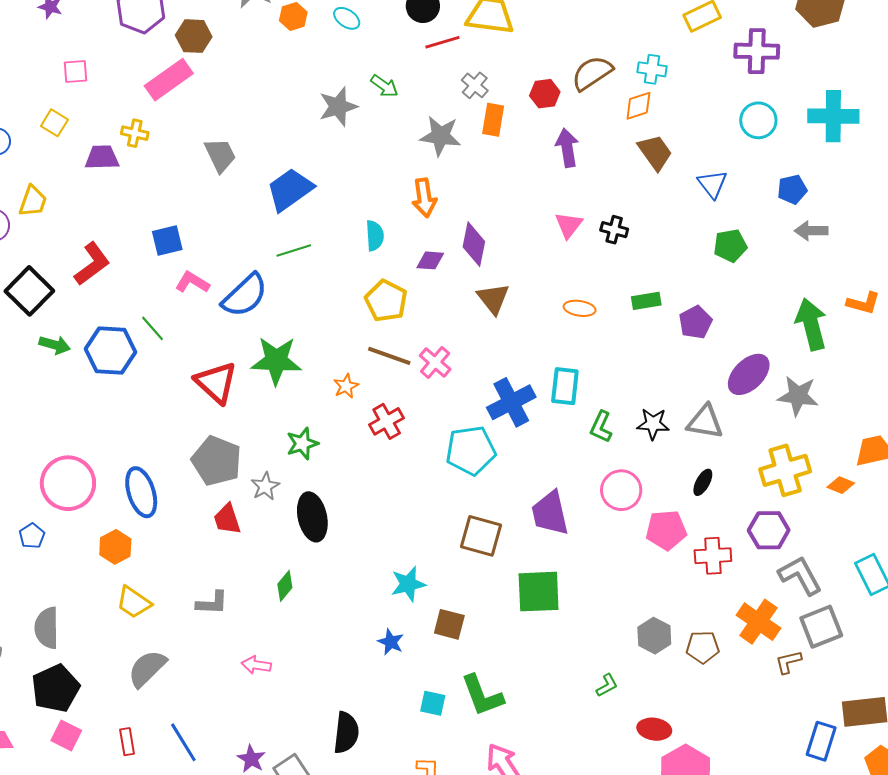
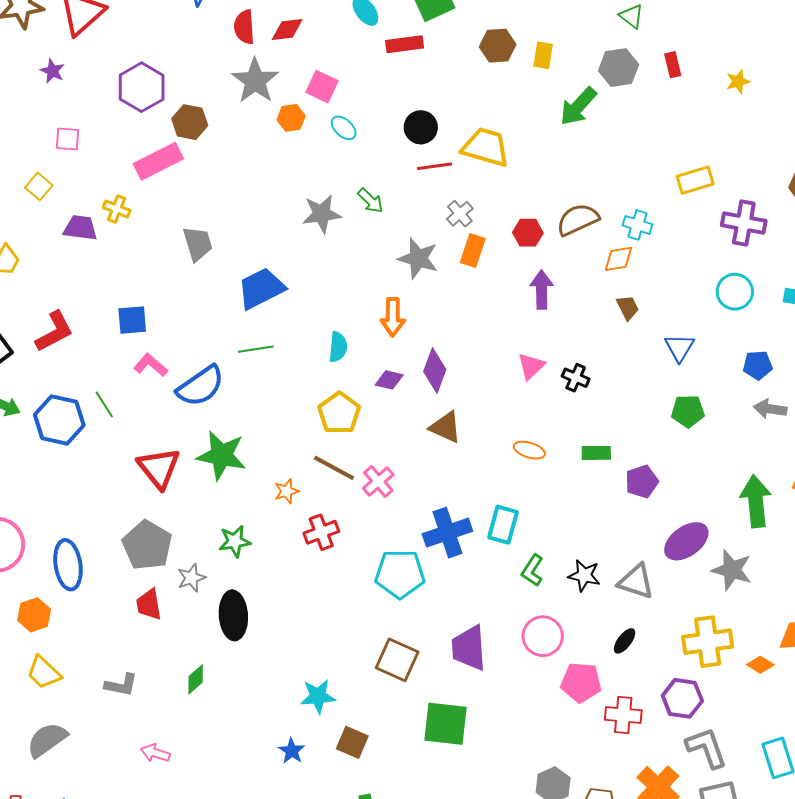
brown trapezoid: (655, 152) -> (628, 308), size x0.7
brown triangle: (493, 299) -> (446, 427), turned -36

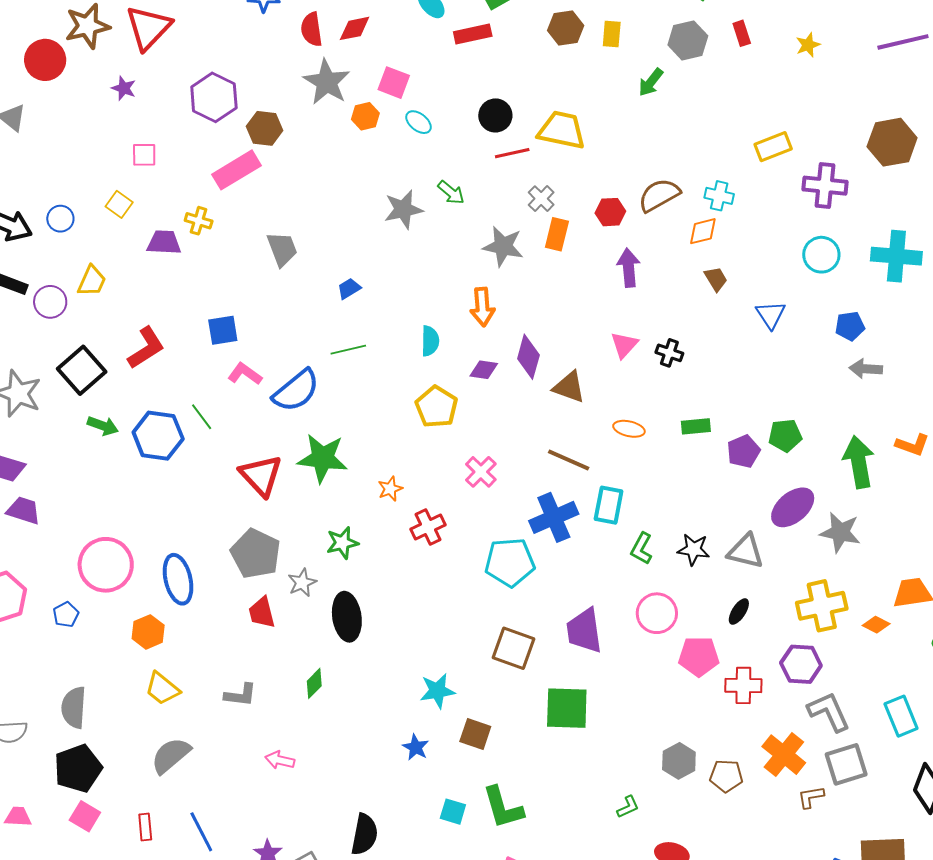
green arrow: (578, 106) -> (651, 82), size x0.7
blue trapezoid: (261, 288) -> (349, 289), size x0.5
green pentagon: (688, 411) -> (785, 435), moved
brown triangle: (446, 427) -> (569, 387), moved
brown line: (334, 468) -> (569, 460), moved

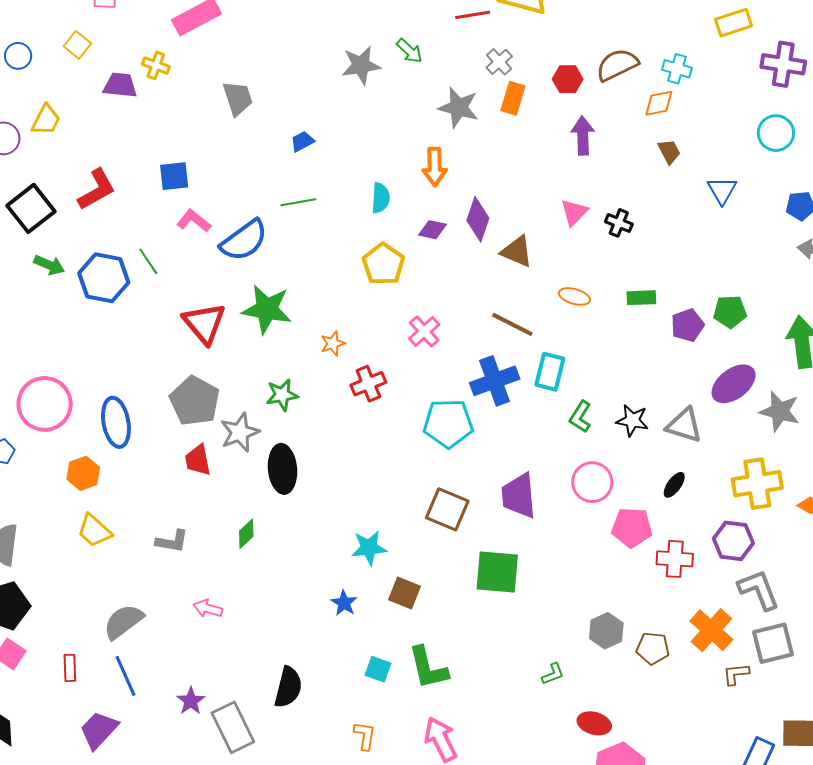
gray star: (302, 583) -> (240, 432), size x1.4
gray semicircle: (171, 755) -> (123, 622), moved

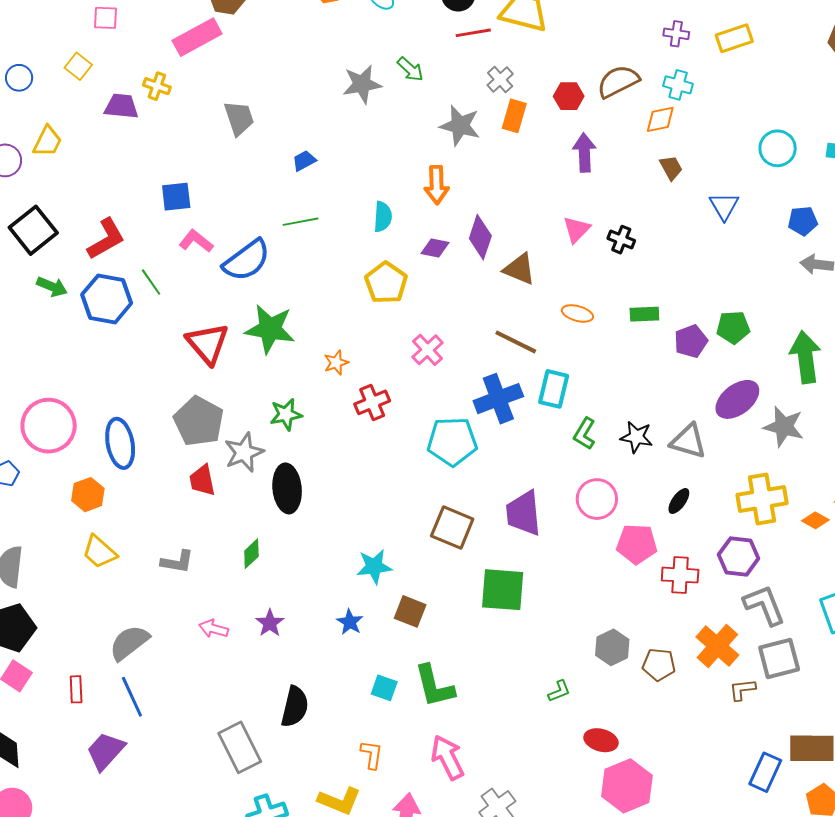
purple cross: (783, 64) -> (676, 34), moved, size x0.6
red L-shape: (97, 190) -> (106, 239), moved
purple star: (191, 701) -> (270, 623), moved

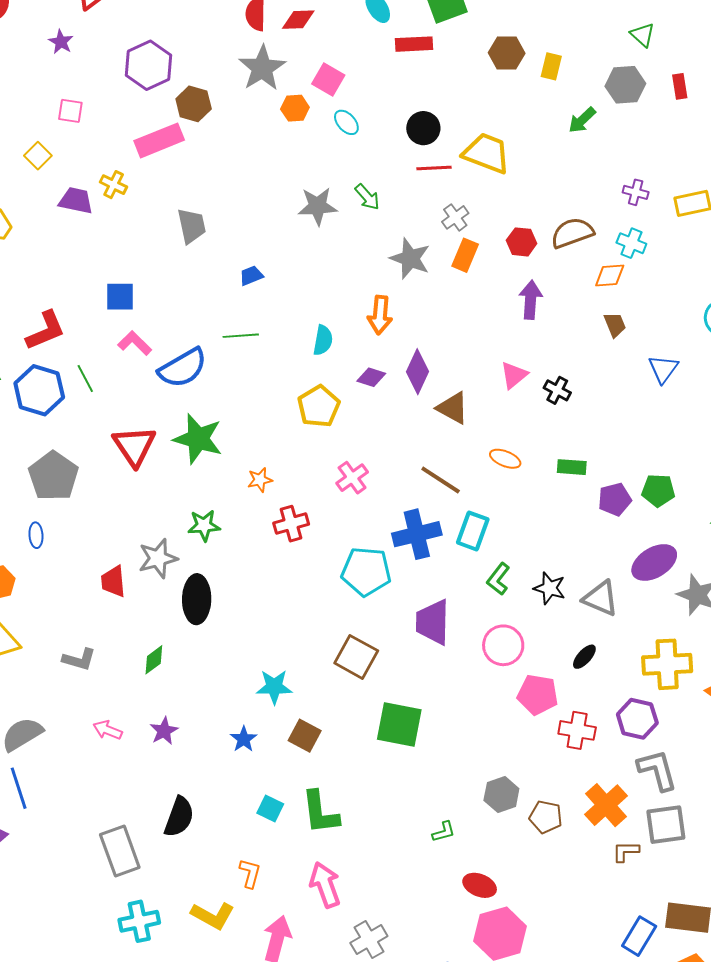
gray pentagon: (199, 421) -> (53, 476), moved
blue ellipse: (120, 443) -> (36, 535), size x0.5
purple trapezoid: (524, 513) -> (433, 622), moved

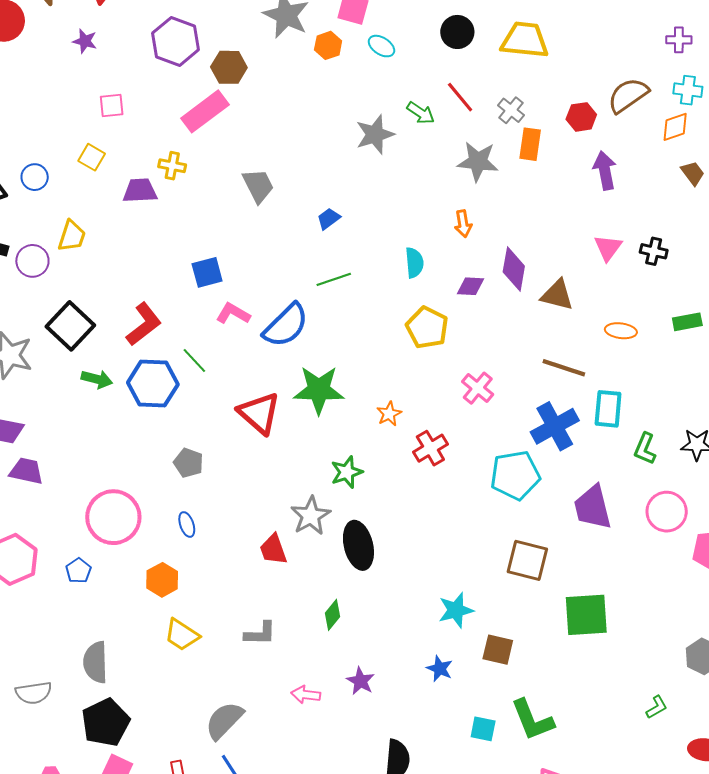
red line: (434, 168) -> (460, 97), moved, turned 68
orange arrow: (380, 315) -> (463, 224), size x0.7
gray pentagon: (53, 476) -> (188, 463), size x0.6

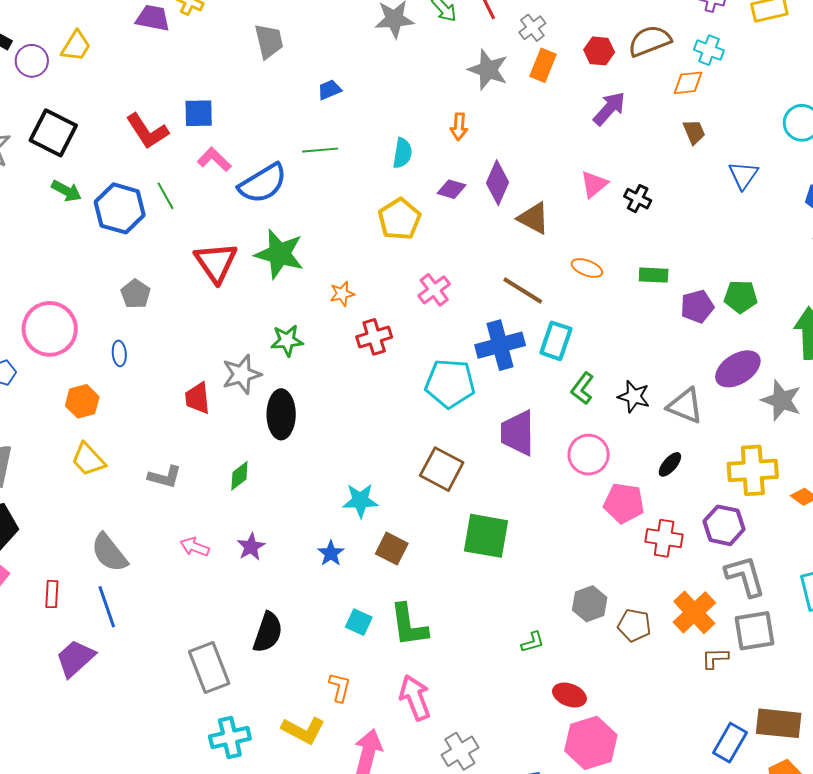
purple arrow: (605, 171) -> (609, 109), turned 39
red L-shape: (144, 324) -> (147, 131), moved, turned 81
black square: (70, 326) -> (53, 133), turned -30
gray semicircle: (224, 720) -> (109, 553), turned -96

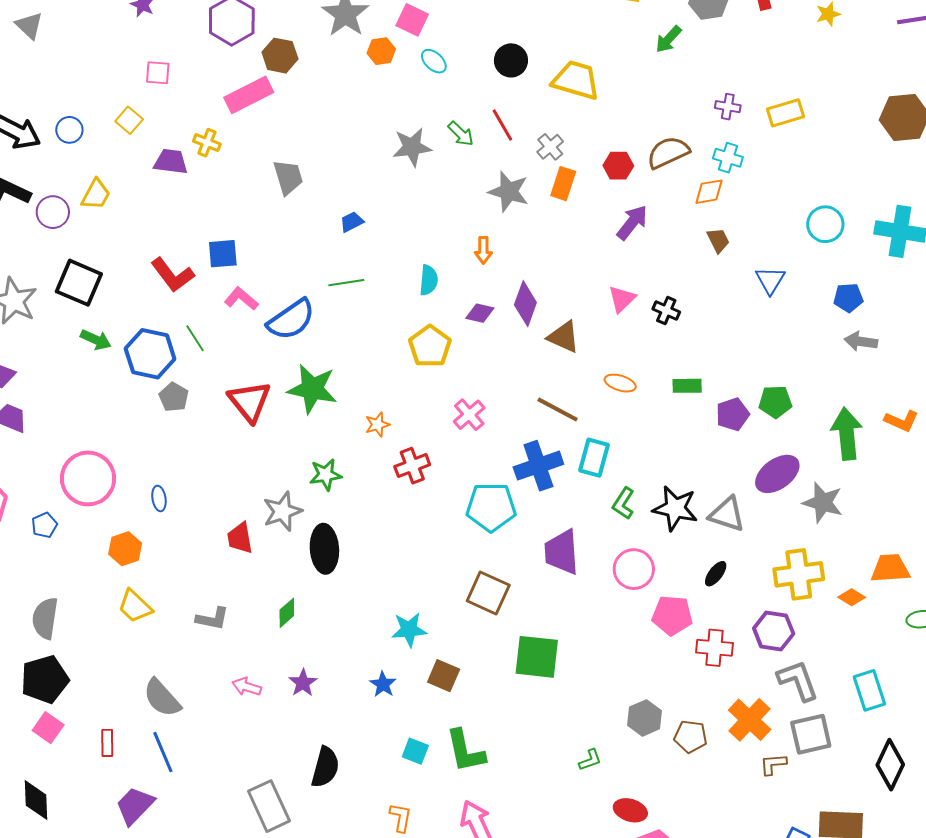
gray pentagon: (136, 294) -> (174, 397), moved
black star: (634, 397) -> (675, 508), size x1.4

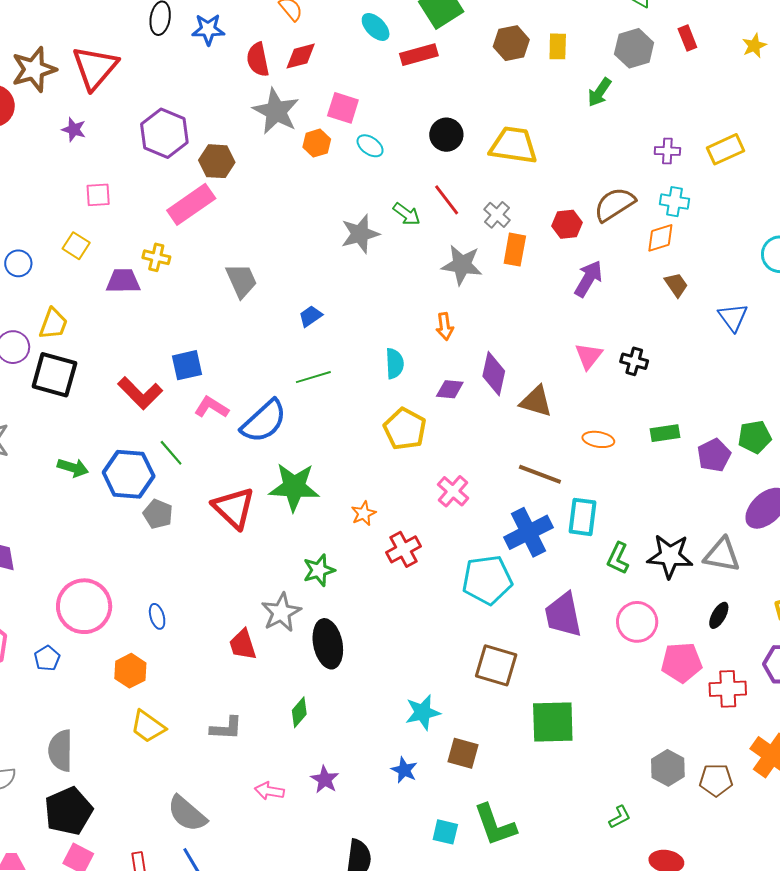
black square: (79, 283) -> (54, 375), moved

